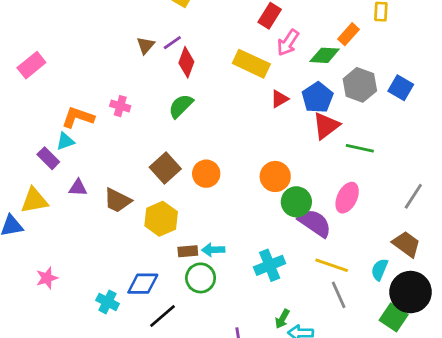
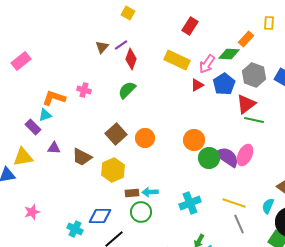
pink arrow: (288, 43) -> (207, 64), moved
red triangle: (326, 126) -> (246, 104), moved
purple semicircle: (315, 223) -> (227, 157), moved

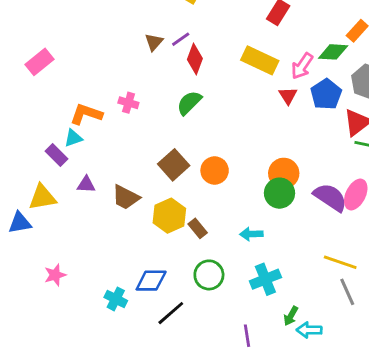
red triangle: (197, 85) -> (288, 96), turned -32
green circle: (209, 158) -> (280, 193), moved
cyan arrow: (150, 192) -> (251, 234), moved
brown rectangle: (132, 193) -> (198, 228), moved, turned 56
cyan cross: (190, 203) -> (265, 279), moved

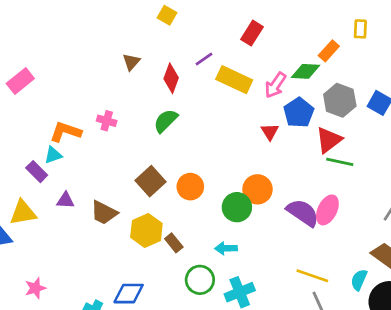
purple line: (181, 39) -> (204, 59), moved
red triangle: (288, 96) -> (270, 132), moved
green circle: (280, 193) -> (237, 207), moved
green circle: (209, 275) -> (200, 280), moved

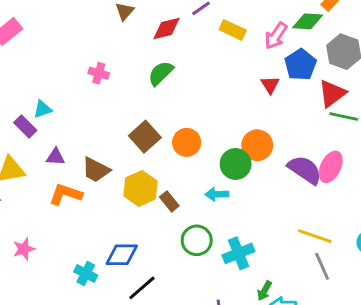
red diamond: (171, 78) -> (166, 29), turned 56
yellow rectangle: (234, 80) -> (233, 30), size x0.7
orange L-shape: (66, 132) -> (66, 194), moved
cyan arrow: (226, 248) -> (217, 194), moved

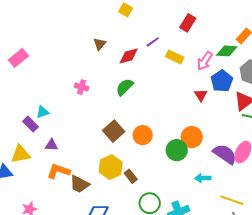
brown trapezoid: (96, 170) -> (80, 184), moved
cyan arrow: (217, 194) -> (203, 178), moved

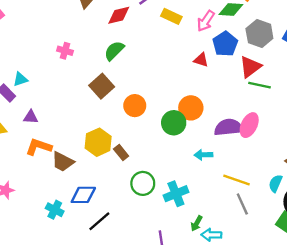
red triangle: (201, 95) -> (201, 60), turned -40
brown square: (114, 131) -> (102, 86), moved
purple semicircle: (225, 154) -> (229, 127), turned -40

